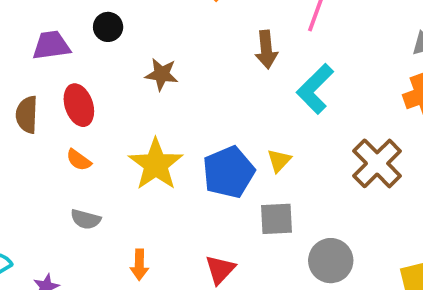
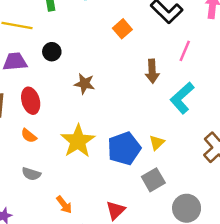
gray square: (277, 219) -> (153, 180), turned -30
orange arrow: (139, 265) -> (64, 205), turned -42

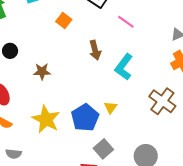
pink line: (185, 51) -> (126, 22), moved, turned -66
gray square: (153, 180) -> (103, 149), moved

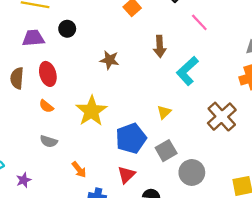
brown star: (42, 71) -> (109, 60), moved
blue pentagon: (85, 118) -> (131, 138), moved
gray square: (103, 149) -> (166, 151), moved

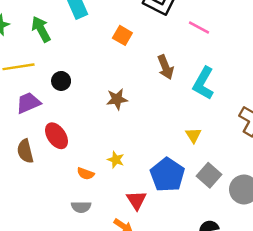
orange semicircle: (46, 106) -> (86, 174), moved
yellow star: (91, 111) -> (116, 160), size x0.5
red triangle: (126, 175) -> (136, 200), moved

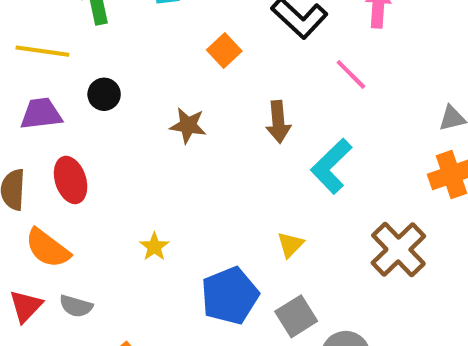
brown star: (117, 99) -> (188, 125), moved
orange semicircle: (86, 174) -> (48, 248), moved, size x1.6
red triangle: (136, 200) -> (26, 306), moved

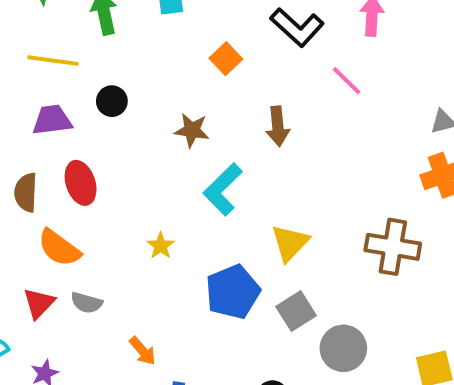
cyan L-shape: (331, 166) -> (223, 189), moved
yellow triangle: (290, 245) -> (290, 243), size x1.5
brown cross: (398, 250) -> (393, 247), turned -36

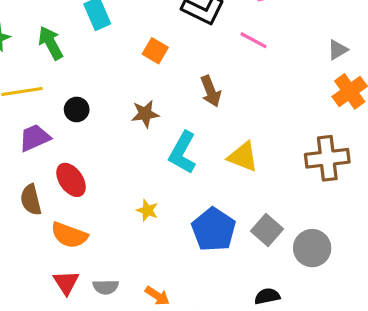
yellow triangle: (290, 243) -> (243, 157), moved, turned -36
gray semicircle: (87, 303) -> (106, 287), moved

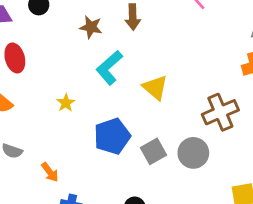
brown arrow: (211, 91) -> (133, 17), moved
brown cross: (327, 158) -> (220, 112), turned -36
gray circle: (312, 248) -> (193, 153), moved

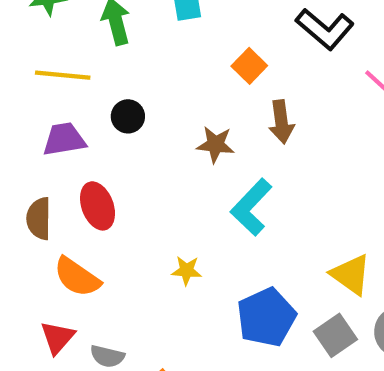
yellow triangle: (155, 88) -> (351, 275), moved
yellow star: (66, 103) -> (187, 270), turned -30

